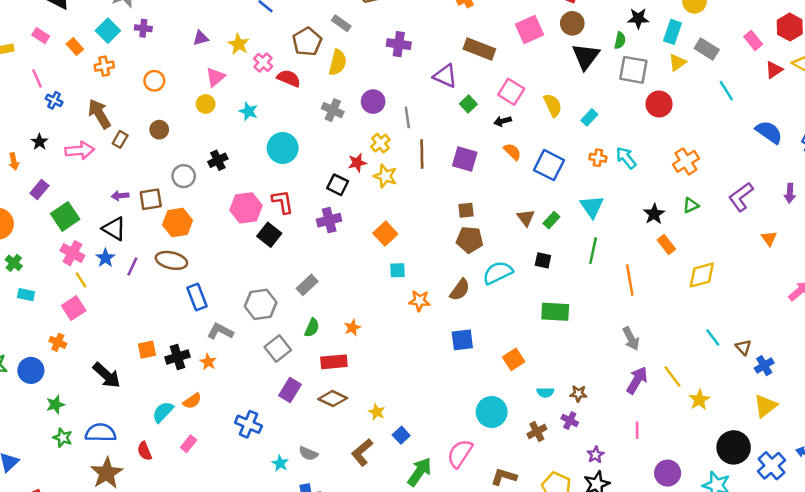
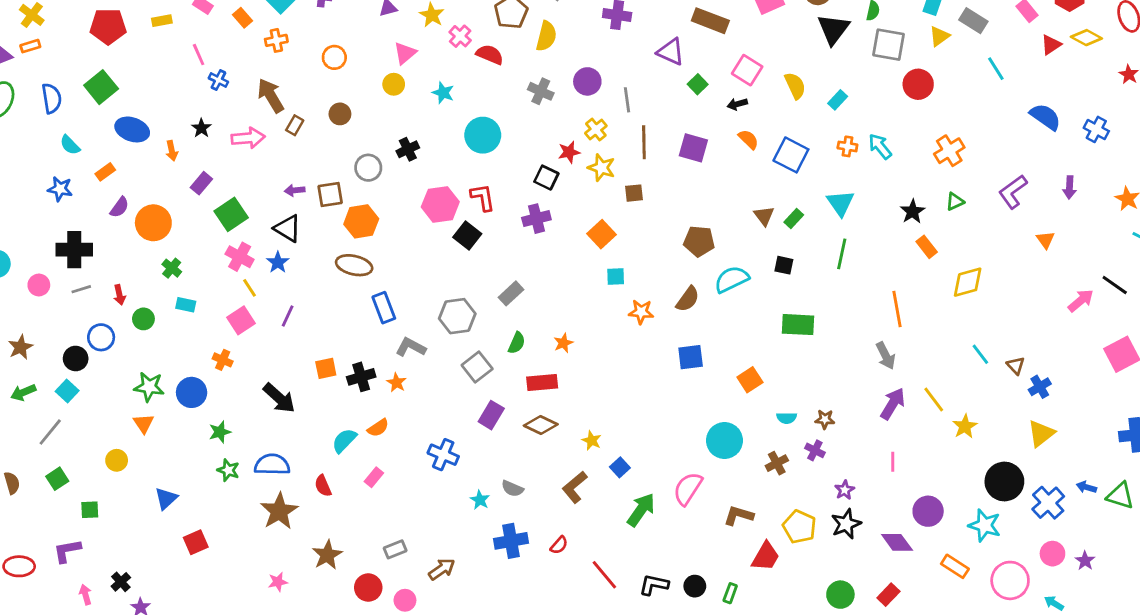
brown square: (466, 210) -> (634, 193), moved
purple line: (132, 267) -> (288, 316), moved
orange line: (630, 280) -> (897, 309), moved

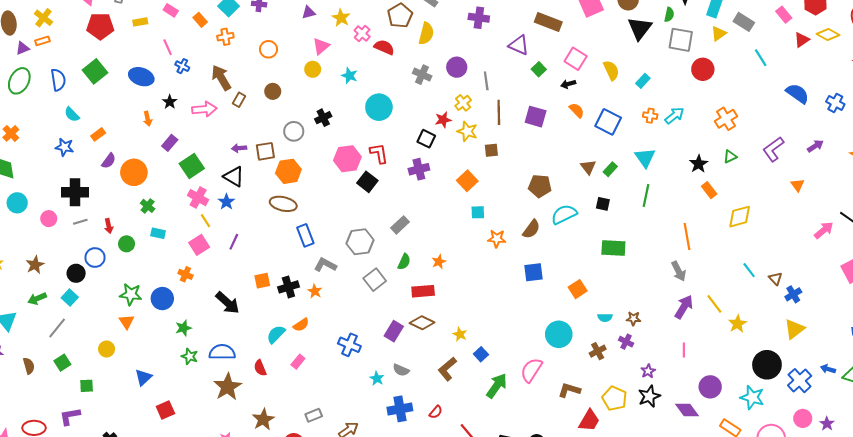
blue ellipse: (132, 129) -> (141, 77), moved
cyan arrow: (880, 146) -> (674, 116), turned 90
purple arrow: (1069, 187) -> (815, 146), turned -126
purple rectangle: (491, 415) -> (394, 331), moved

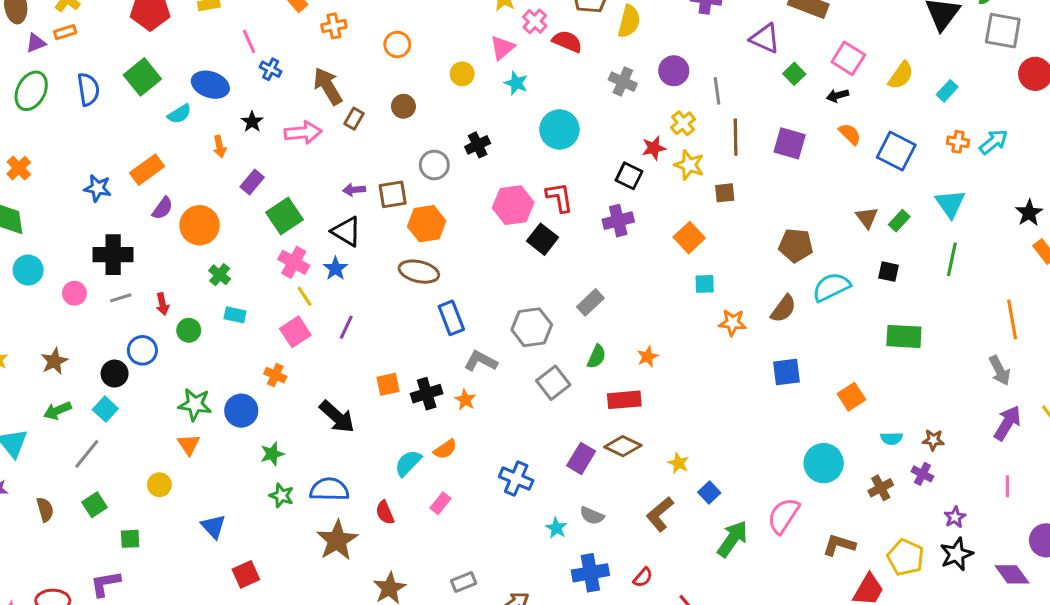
pink triangle: (321, 46) -> (502, 48), moved
yellow semicircle: (611, 70) -> (901, 75), turned 60
cyan semicircle: (72, 114) -> (179, 114), moved, turned -77
orange rectangle: (98, 134) -> (147, 170), size x1.5
blue triangle: (143, 377) -> (213, 526), turned -30

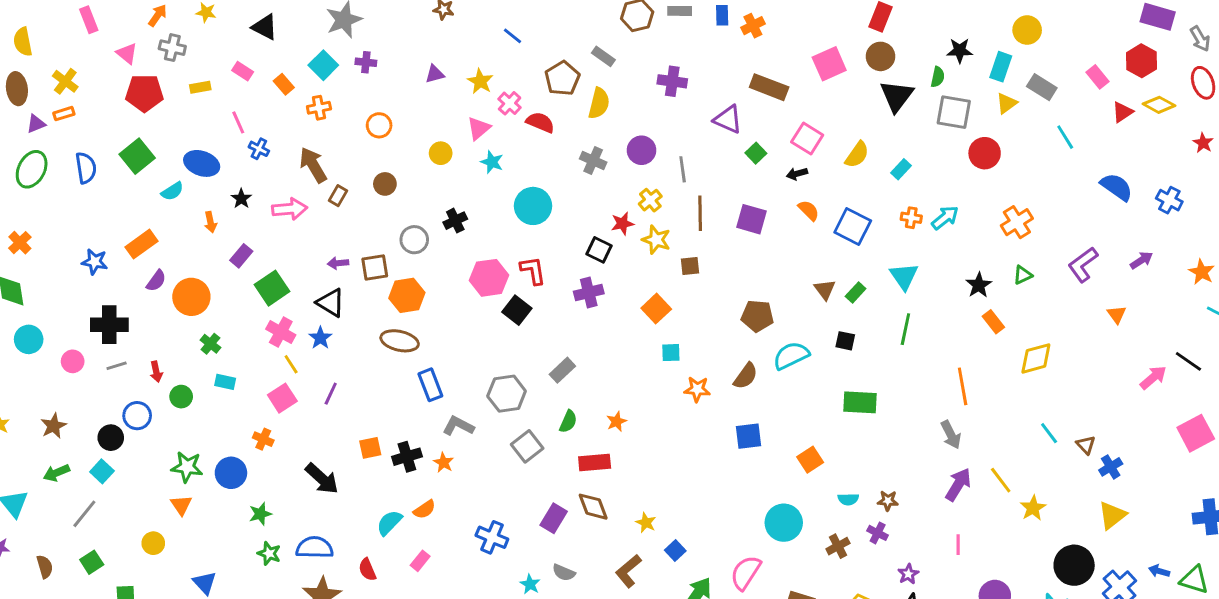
brown diamond: (623, 446) -> (593, 507), turned 44

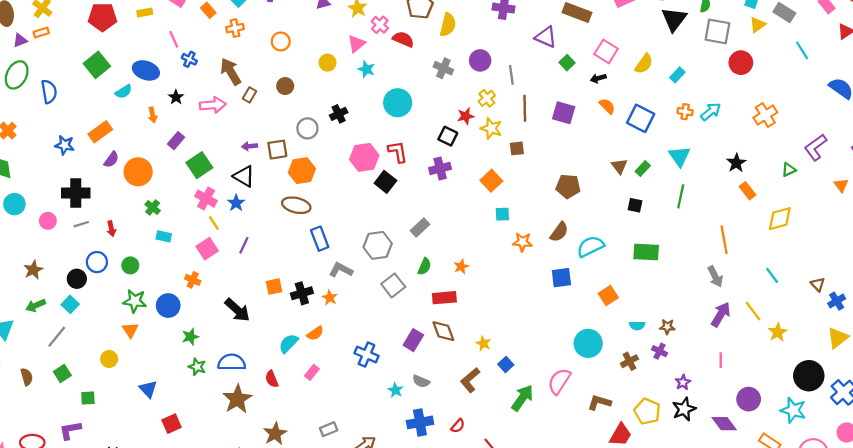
blue semicircle: (86, 168) -> (49, 92), moved
green triangle: (1023, 275) -> (789, 170), moved
cyan semicircle: (791, 356) -> (590, 246), moved
green circle: (181, 397) -> (130, 265), moved
cyan line: (1049, 433) -> (772, 275), moved

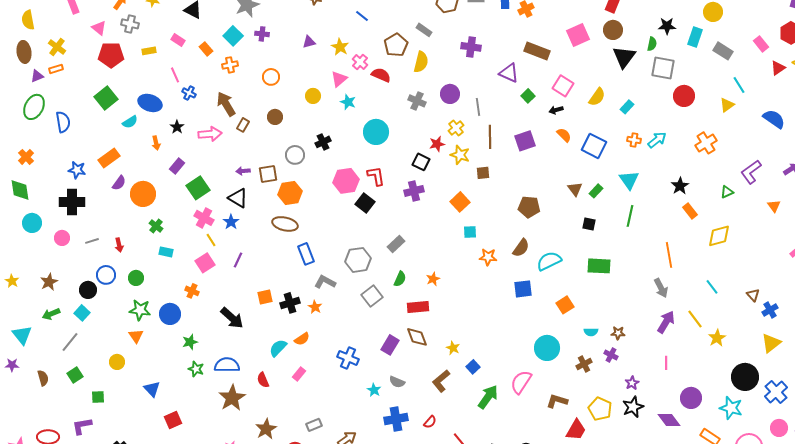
yellow triangle: (758, 25) -> (727, 105), moved
purple square: (564, 113) -> (525, 141), turned -35
black cross: (76, 193) -> (72, 202), moved

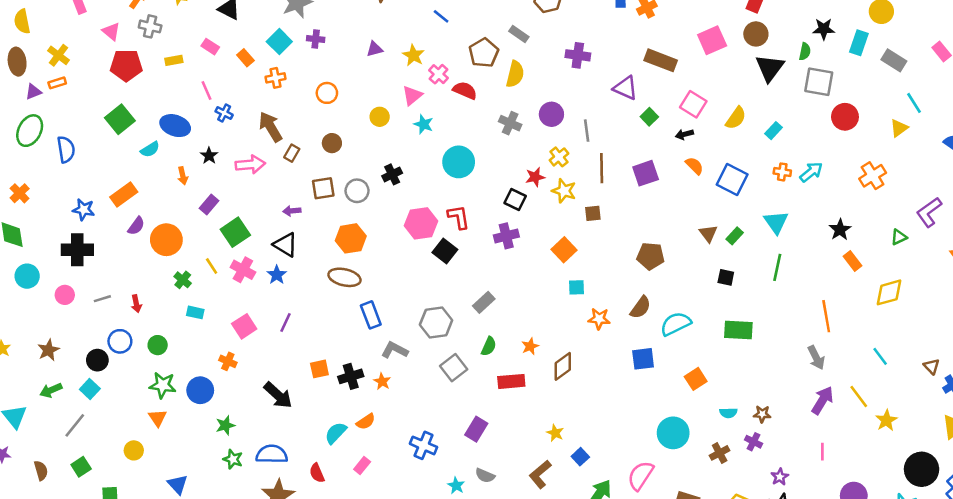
brown square: (268, 174) -> (323, 188), moved
yellow line: (211, 240) -> (212, 266), moved
brown diamond: (417, 337) -> (563, 366), moved, turned 75

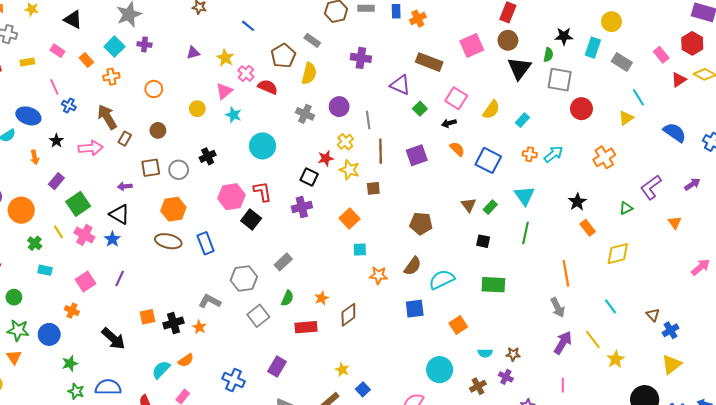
blue rectangle: (371, 315) -> (206, 243), moved

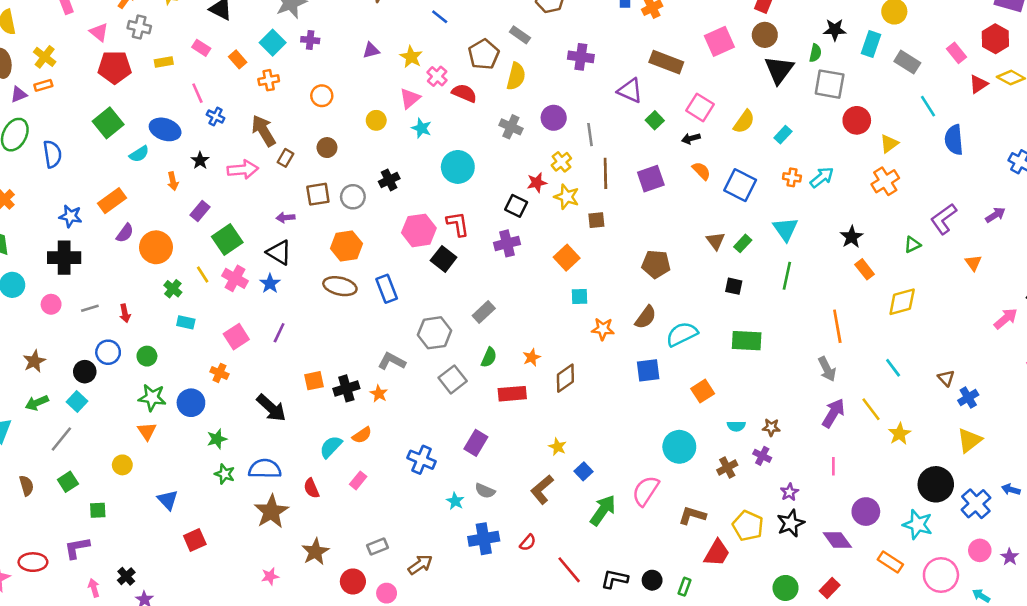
yellow triangle: (626, 118) -> (889, 144), moved
blue semicircle: (675, 132) -> (954, 140), moved, turned -130

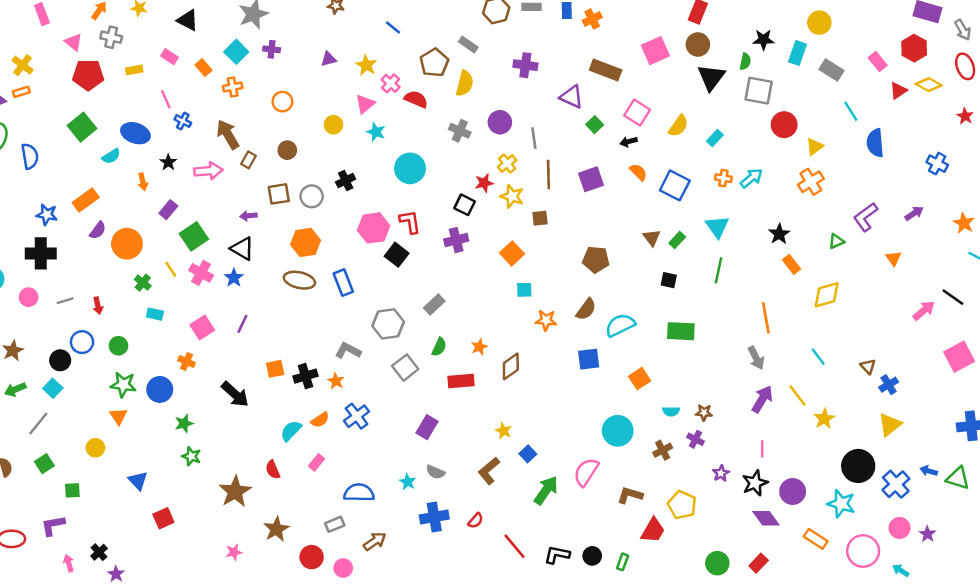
blue cross: (422, 460) -> (357, 416), moved, turned 30
blue semicircle: (265, 469) -> (359, 493), moved
black star: (791, 523) -> (755, 483), moved

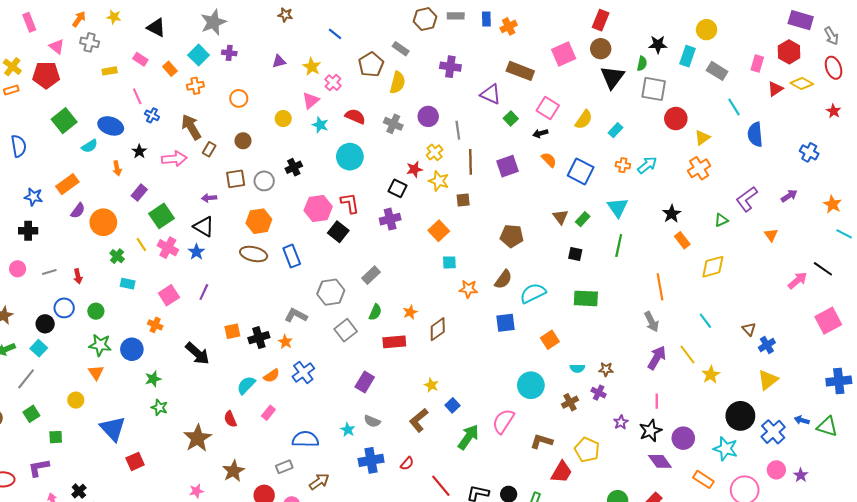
pink rectangle: (878, 61) -> (757, 64), turned 56
red pentagon: (88, 75) -> (46, 75), moved
red semicircle: (416, 99) -> (355, 116), moved
black cross: (41, 253) -> (28, 231), size x0.7
blue triangle: (138, 481) -> (113, 429), size x1.5

